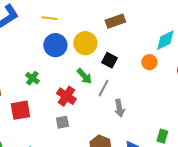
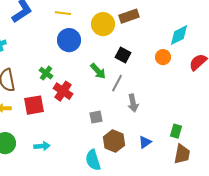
yellow circle: (85, 43) -> (103, 24), moved
red cross: (66, 96) -> (63, 91), moved
gray square: (62, 122) -> (96, 117), moved

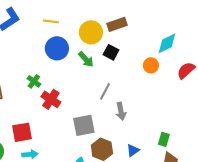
black square: (123, 55) -> (111, 52), moved
green arrow: (98, 71) -> (86, 59), moved
red square: (34, 105) -> (22, 132), moved
gray square: (96, 117) -> (84, 125), size x1.6

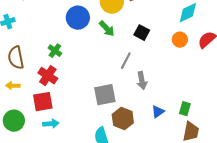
black square: (111, 52) -> (142, 33), moved
orange circle: (151, 65) -> (180, 40), moved
red cross: (51, 99) -> (48, 76), moved
blue triangle: (133, 150) -> (158, 112), moved

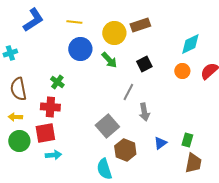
black square: (142, 33) -> (144, 64), turned 35
red cross: (48, 76) -> (50, 107), turned -30
gray square: (105, 95) -> (107, 126), turned -30
green circle: (14, 121) -> (19, 141), moved

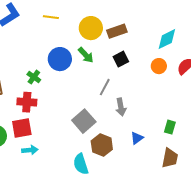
brown rectangle: (140, 25) -> (117, 31), moved
blue circle: (80, 49) -> (60, 59), moved
green rectangle: (187, 140) -> (170, 127), moved

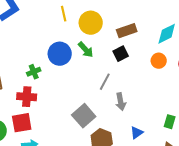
yellow line: (51, 17) -> (64, 14), moved, turned 70
brown rectangle: (117, 31) -> (127, 31), moved
green cross: (34, 77) -> (34, 72), turned 32

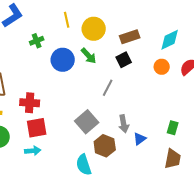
green cross: (34, 72) -> (37, 41), moved
gray arrow: (121, 102) -> (124, 124), moved
red square: (22, 123) -> (37, 128), moved

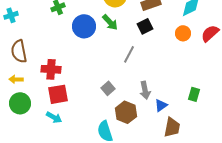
gray square: (87, 122) -> (108, 88), size x0.6
cyan arrow: (33, 151) -> (54, 117), turned 35
brown trapezoid: (173, 159) -> (172, 127), moved

